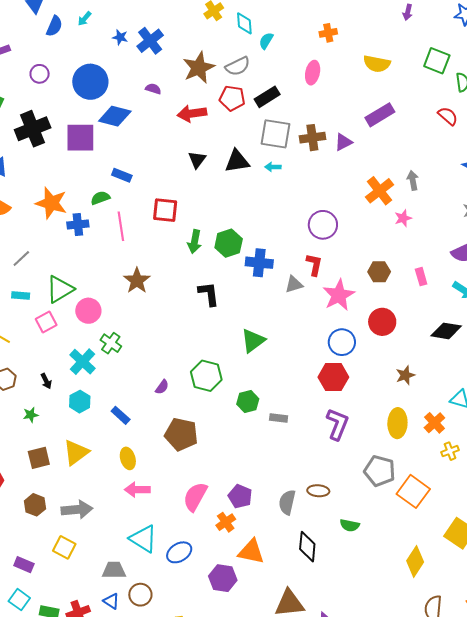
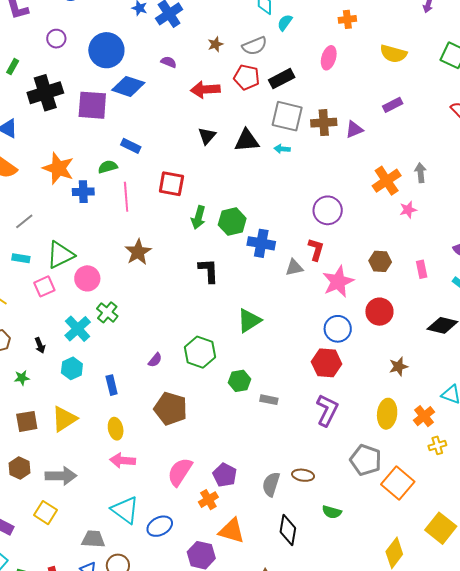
brown star: (199, 68) -> (215, 44), size x0.5
purple rectangle: (380, 115) -> (393, 105), size x0.7
blue rectangle: (121, 415) -> (112, 385), turned 30

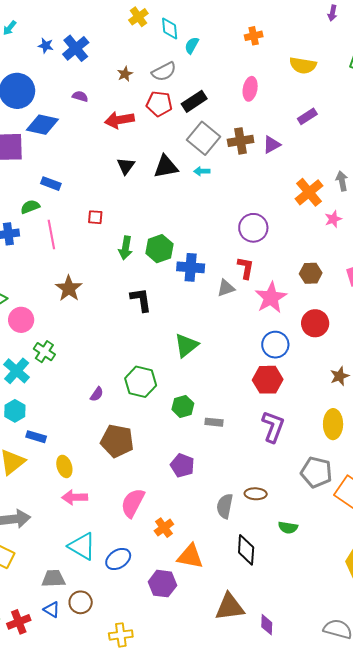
pink ellipse: (329, 58) -> (250, 89), moved
gray square: (287, 116) -> (204, 138), turned 32
red square: (171, 184) -> (95, 217), size x0.6
blue rectangle: (112, 385) -> (36, 437), moved, turned -54
purple pentagon: (225, 475) -> (182, 465), moved

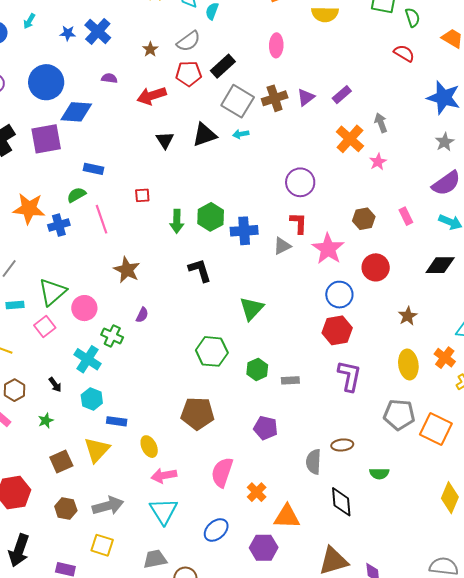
purple rectangle: (307, 116) -> (342, 95), moved
purple semicircle: (97, 394) -> (142, 315), moved
cyan triangle: (82, 546) -> (163, 511), moved, turned 36

